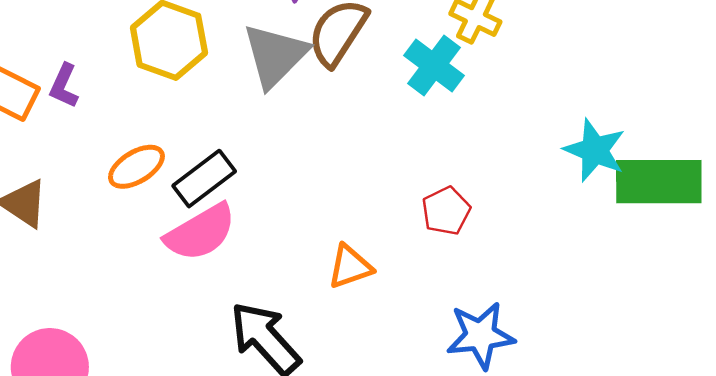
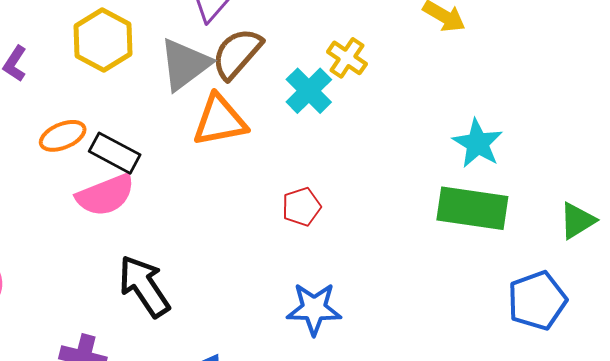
cyan star: (595, 150) -> (478, 143), moved
black rectangle: (204, 179) -> (115, 153), turned 57
orange triangle: (350, 267) -> (220, 120), moved, size x1.5

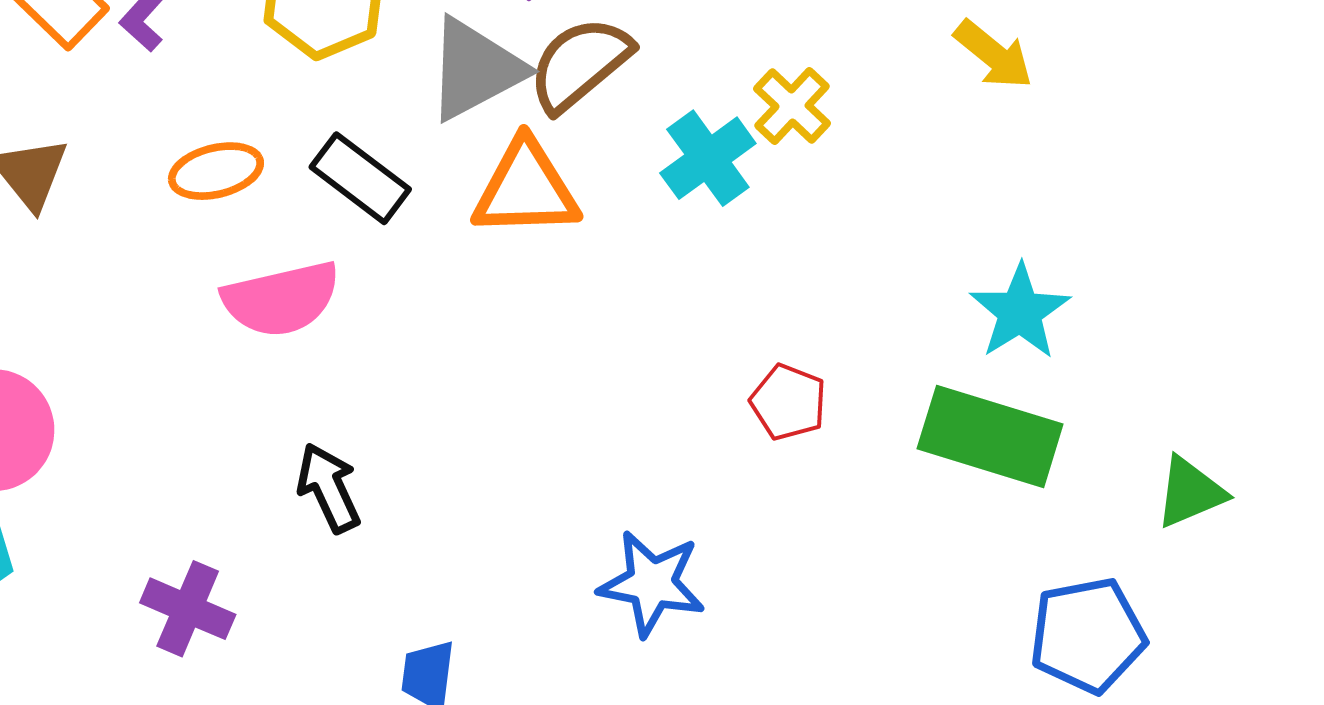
black rectangle: (115, 153) -> (360, 178), moved
red pentagon: (301, 207) -> (788, 402), moved, turned 30
black arrow: (144, 286) -> (329, 488), size x0.7

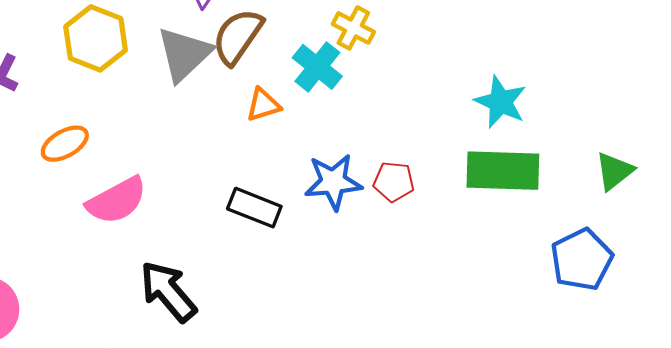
black rectangle: (360, 178) -> (254, 208), moved
orange triangle: (526, 189) -> (263, 105), moved, size x0.6
black arrow: (329, 488) -> (168, 291), size x1.4
blue star: (652, 583) -> (333, 182), moved

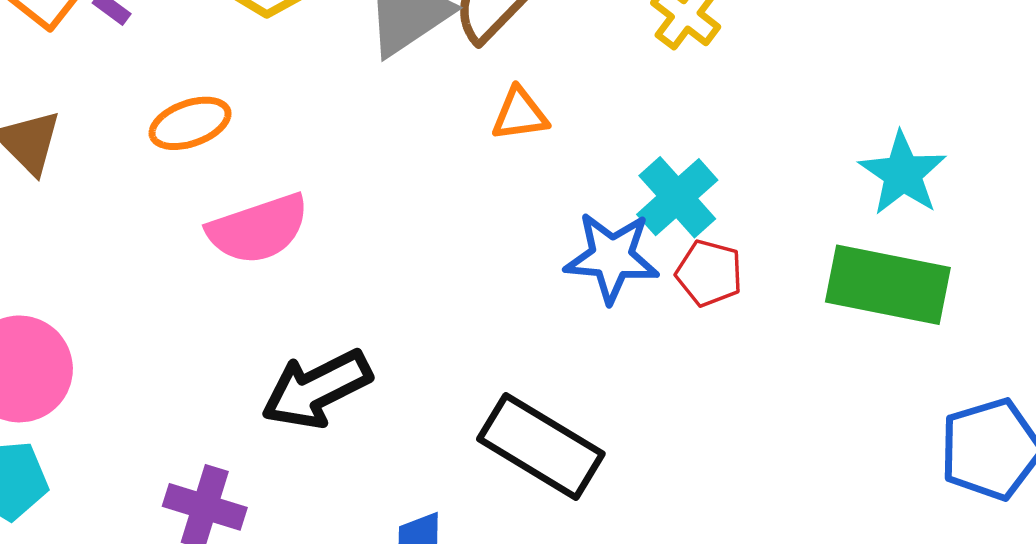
cyan cross: (317, 67) -> (677, 197), moved
black rectangle: (254, 208) -> (541, 446), moved, size x1.4
black arrow: (168, 291) -> (317, 389), turned -86

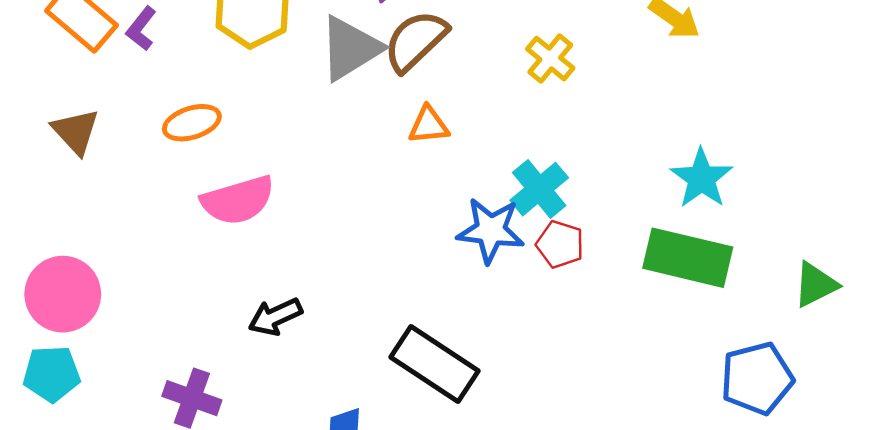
black arrow: (317, 389) -> (275, 317), size x0.7

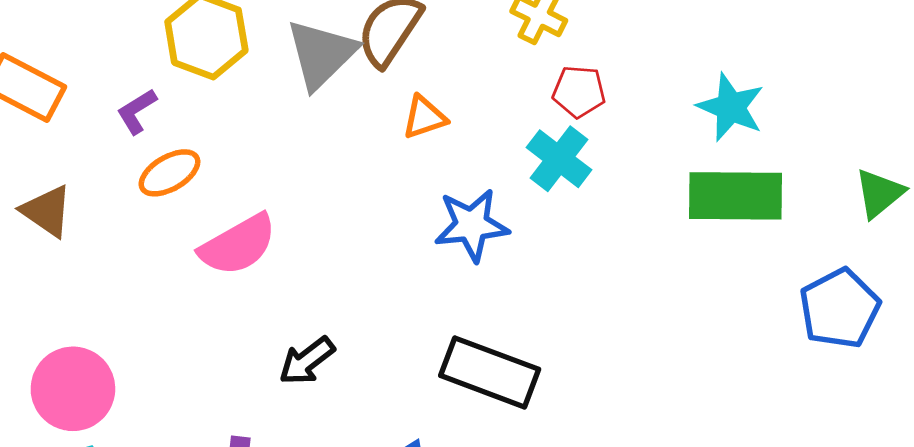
purple L-shape: (141, 29) -> (137, 111), moved, turned 33
blue star: (491, 230) -> (472, 225), moved
red pentagon: (560, 244) -> (579, 92), moved

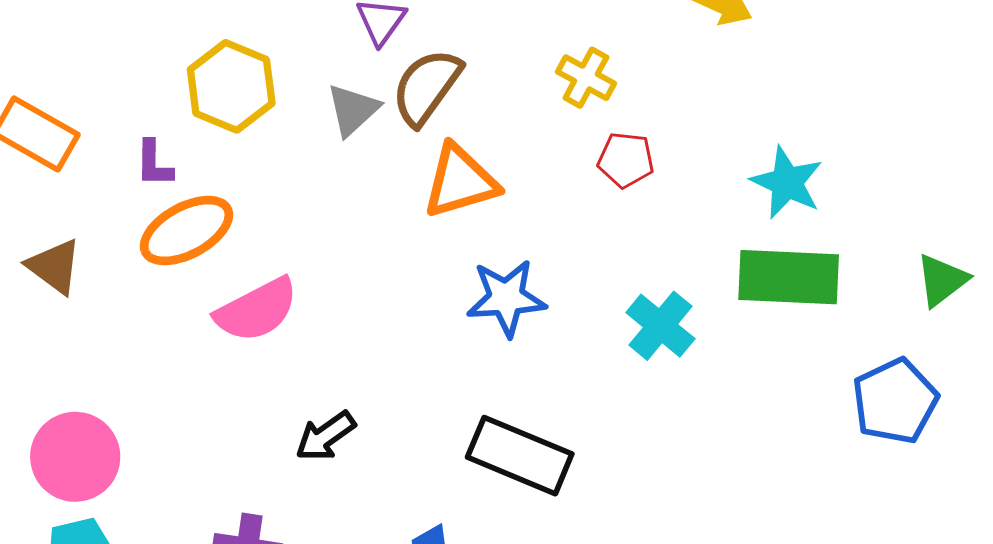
gray triangle: (321, 54) -> (353, 110), size x0.7
purple L-shape: (137, 111) -> (154, 164), turned -60
orange triangle: (424, 117) -> (460, 181), size x1.6
cyan cross: (559, 159) -> (660, 326), moved
orange ellipse: (170, 173) -> (186, 231), size x1.4

